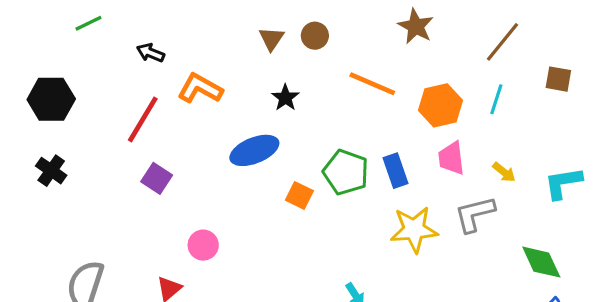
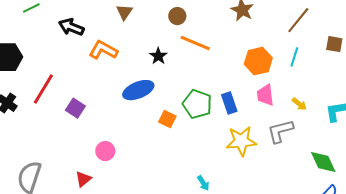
brown triangle: (271, 39) -> (124, 12), moved
black arrow: (150, 53) -> (71, 27), size x1.4
orange line: (372, 84) -> (195, 43), moved
red line: (143, 119) -> (43, 89), moved

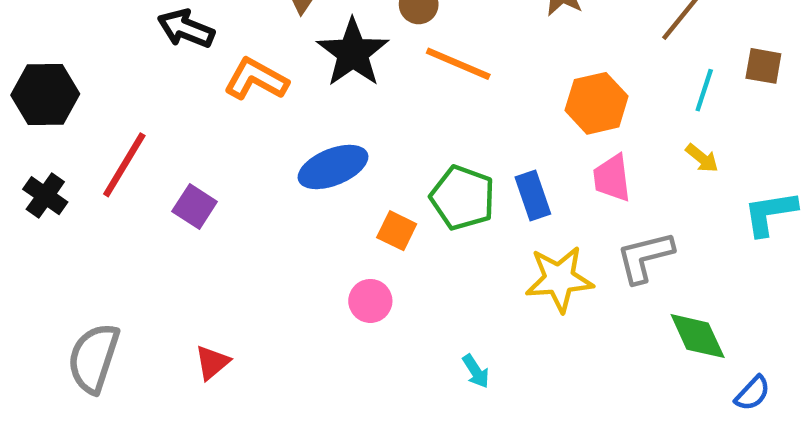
black star: (158, 56) -> (353, 53), moved, size x1.8
cyan line: (294, 57) -> (704, 90), moved
yellow arrow: (299, 104) -> (702, 158), moved
pink circle: (105, 151) -> (370, 301), moved
green diamond: (323, 162) -> (698, 336), moved

